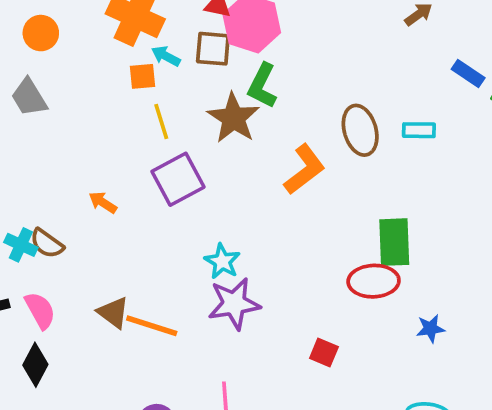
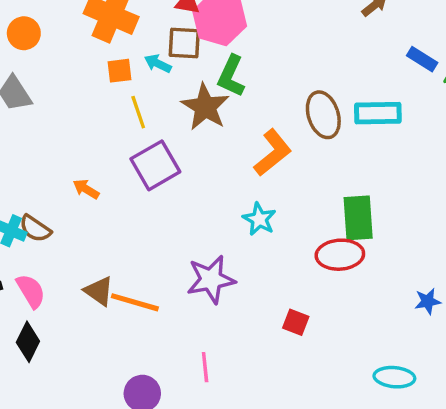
cyan arrow: (166, 56) -> (158, 64), moved
cyan rectangle: (419, 130) -> (378, 113), size x1.5
cyan star: (222, 261) -> (259, 219), moved
blue star: (430, 329) -> (428, 301), moved

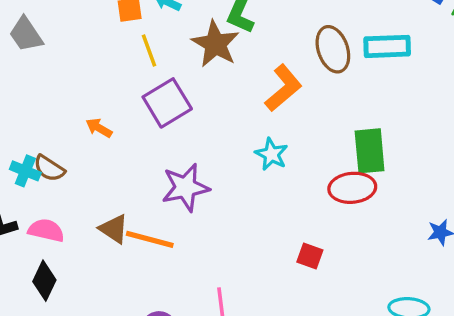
purple star: (211, 279) -> (185, 187), moved
pink semicircle: (31, 291) -> (46, 230), turned -45

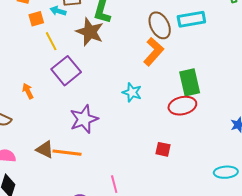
orange L-shape: (283, 88) -> (154, 52), moved
orange arrow: (99, 128) -> (28, 91), turned 42

